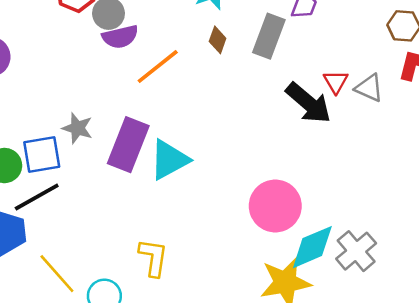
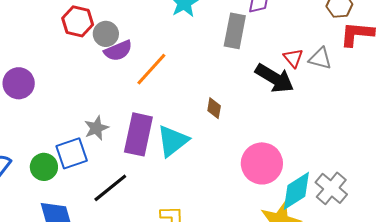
brown diamond: (218, 40) -> (214, 108), moved
gray star: (77, 128) -> (96, 128), turned -30
black line: (37, 197) -> (110, 188), moved

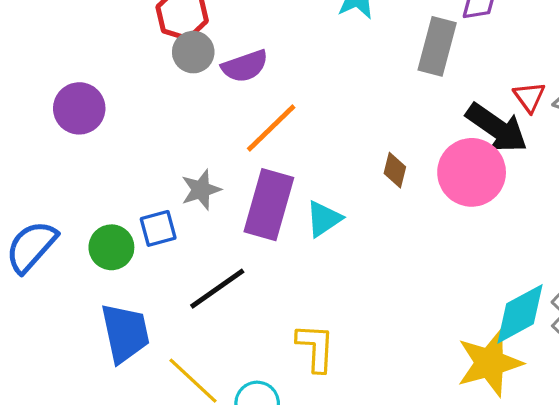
gray circle: (106, 34) -> (193, 52), moved
orange line: (151, 69) -> (271, 128), moved
cyan triangle: (173, 141) -> (324, 219), size x0.7
blue square: (72, 153) -> (158, 228), size x0.7
pink circle: (262, 163) -> (472, 172), moved

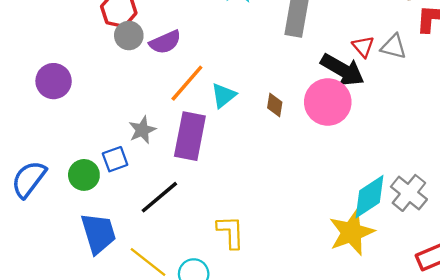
cyan triangle: (324, 219) -> (224, 95), moved

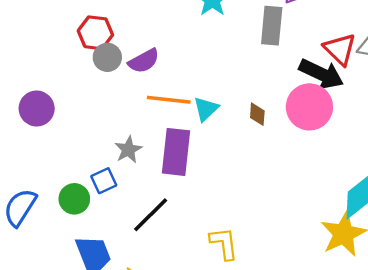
red triangle: (363, 47) -> (340, 49), size x1.5
orange line: (187, 83) -> (169, 100), turned 60

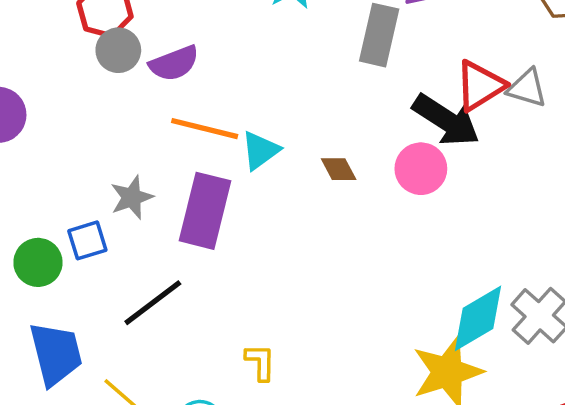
red triangle: (340, 49) -> (480, 86), turned 36
pink circle: (309, 107) -> (421, 169), size x0.7
brown diamond: (257, 114) -> (339, 169), turned -40
yellow L-shape: (224, 243) -> (260, 362), size x0.7

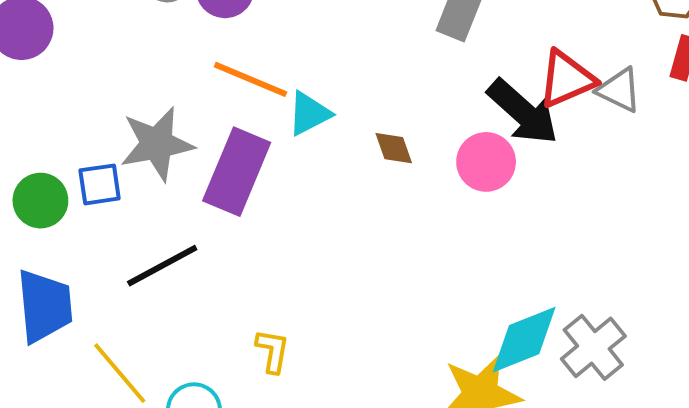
gray star: (132, 197) -> (157, 144), size x1.5

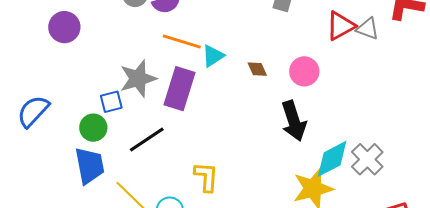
black arrow: (523, 112) -> (294, 121), moved, turned 36
green circle: (40, 201) -> (93, 128), moved
yellow L-shape: (272, 351) -> (206, 177), size x1.4

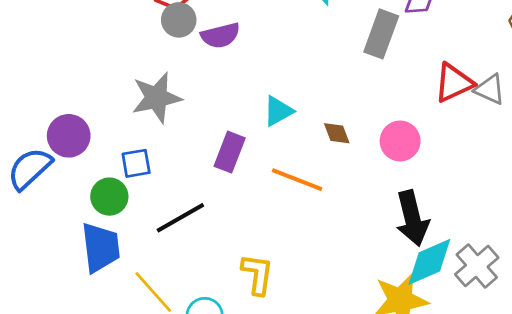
purple circle: (64, 27) -> (69, 136), moved
orange line: (182, 42) -> (297, 180), moved
gray star: (138, 79) -> (157, 98), moved
purple rectangle: (179, 89) -> (230, 152), size x0.7
black arrow: (294, 121) -> (412, 218), moved

